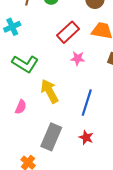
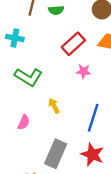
cyan cross: (12, 27) -> (15, 38), turned 35
yellow arrow: (50, 91) -> (54, 106), size x0.6
red star: (86, 137) -> (92, 154), size x1.5

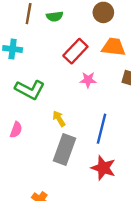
pink semicircle: (24, 122) -> (16, 130), moved
gray rectangle: (56, 154) -> (64, 149), moved

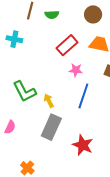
green L-shape: (30, 90) -> (25, 91), moved, turned 30
blue line: (102, 129) -> (83, 96), moved
pink semicircle: (16, 130) -> (10, 127), moved

